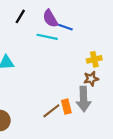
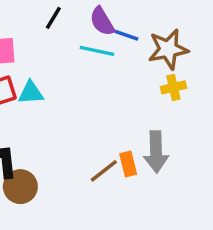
brown star: (91, 79) -> (168, 49), moved, size x1.6

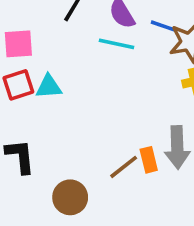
blue line: (126, 35) -> (163, 26), moved
brown circle: (20, 187) -> (70, 197), moved

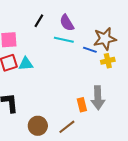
blue line: (163, 26) -> (90, 50), moved
brown line: (124, 167) -> (67, 127), moved

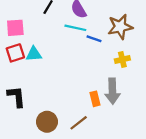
blue line: (90, 50) -> (94, 39), moved
yellow cross: (108, 61) -> (122, 59), moved

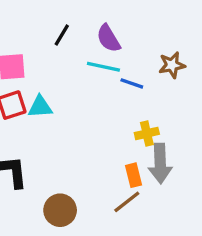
brown star: (120, 27) -> (172, 65), size x0.7
yellow cross: (122, 59) -> (147, 133), moved
brown line: (79, 123) -> (127, 202), moved

